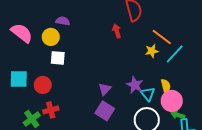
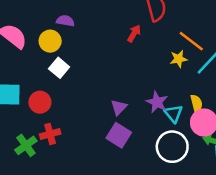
red arrow: (117, 31) -> (134, 33), turned 48
white square: (58, 58) -> (59, 68), turned 35

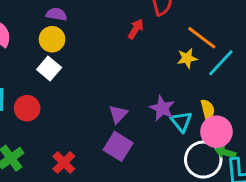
yellow circle: (50, 41) -> (52, 39), moved
red cross: (50, 134) -> (64, 163), moved, turned -30
white circle: (172, 147) -> (203, 160), moved

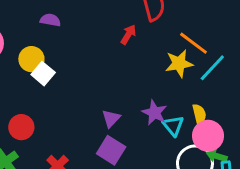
yellow circle: (52, 39) -> (31, 59), moved
yellow star: (187, 58) -> (179, 63), size x1.4
red circle: (27, 108) -> (21, 127), moved

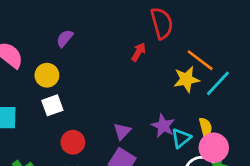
purple semicircle: (50, 20) -> (65, 38), turned -60
white square: (43, 74) -> (52, 105), moved, turned 30
cyan triangle: (173, 126) -> (181, 138), turned 30
red circle: (21, 127) -> (73, 142), moved

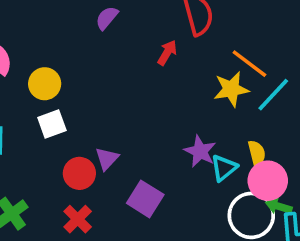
purple semicircle: (65, 38) -> (107, 18), moved
purple triangle: (122, 131) -> (107, 159), moved

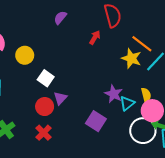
yellow star: (231, 89) -> (131, 58), turned 30
white square: (52, 124) -> (46, 78), moved, turned -35
purple square: (145, 199) -> (96, 121), moved

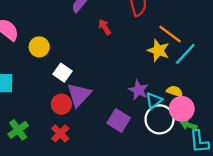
red arrow: (95, 37) -> (105, 27), moved, turned -64
yellow semicircle: (146, 95) -> (175, 91), turned -56
purple triangle: (60, 98) -> (79, 95), size x1.6
white circle: (143, 131) -> (160, 119), moved

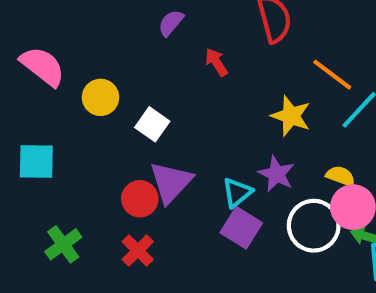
yellow star: (158, 50) -> (291, 116), moved
white square: (63, 73) -> (152, 124), moved
cyan triangle: (154, 101) -> (237, 193), moved

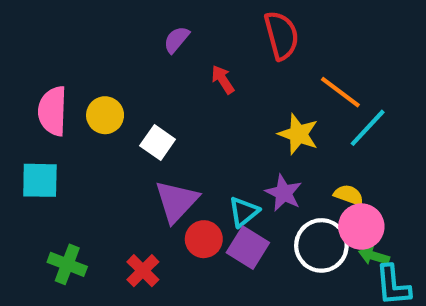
pink semicircle: (43, 66) -> (53, 111), moved, turned -126
red circle: (140, 199) -> (204, 239), moved
green cross: (63, 244) -> (67, 264), turned -33

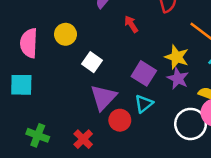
yellow circle: (105, 115) -> (65, 34), moved
purple star: (284, 193) -> (178, 78), moved
purple square: (248, 248) -> (144, 73), moved

